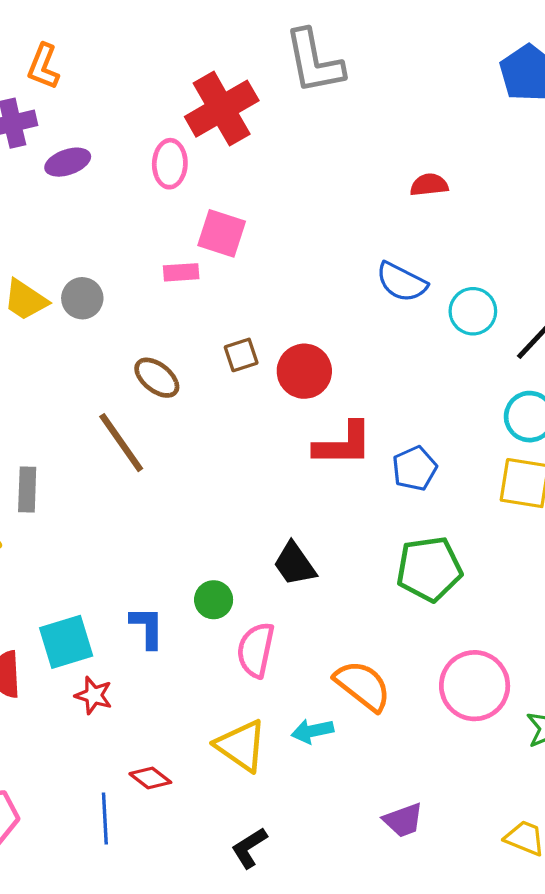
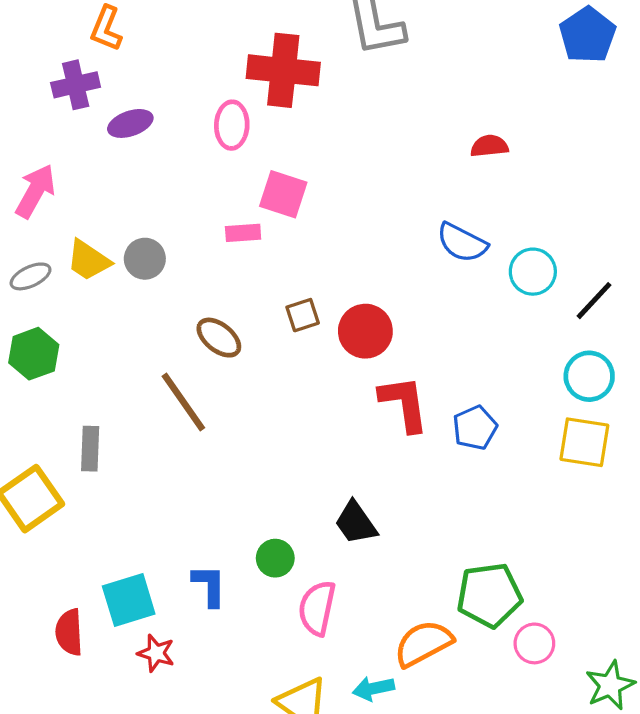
red cross: (222, 109) -> (283, 70), turned 36
red L-shape: (343, 444) -> (404, 404), turned -98
green pentagon: (429, 569) -> (489, 595), moved
orange semicircle: (363, 686) -> (423, 643), turned -66
pink circle: (475, 686) -> (534, 643), size x0.6

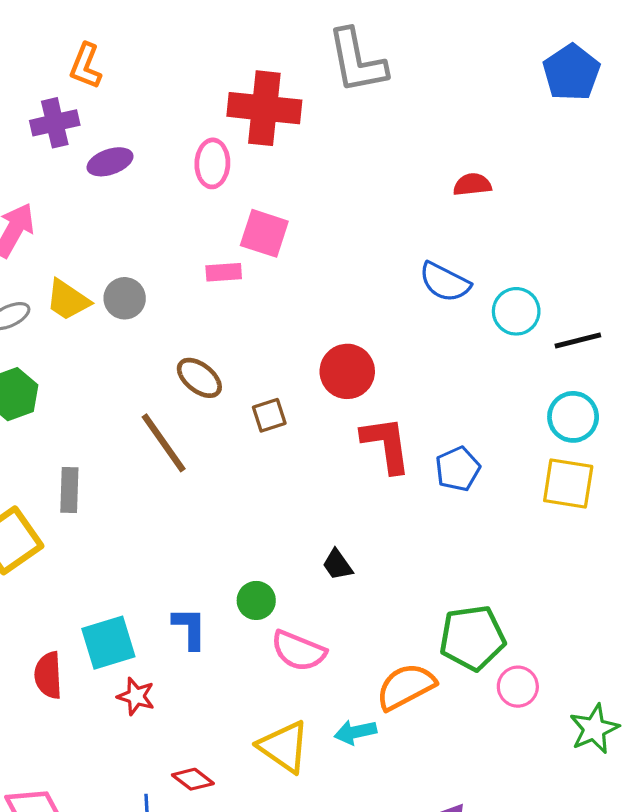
black line: (594, 301) -> (578, 341), turned 33
brown square: (303, 315) -> (269, 415), moved
black trapezoid: (356, 523) -> (337, 565), size x0.7
pink semicircle: (317, 608) -> (298, 651), turned -80

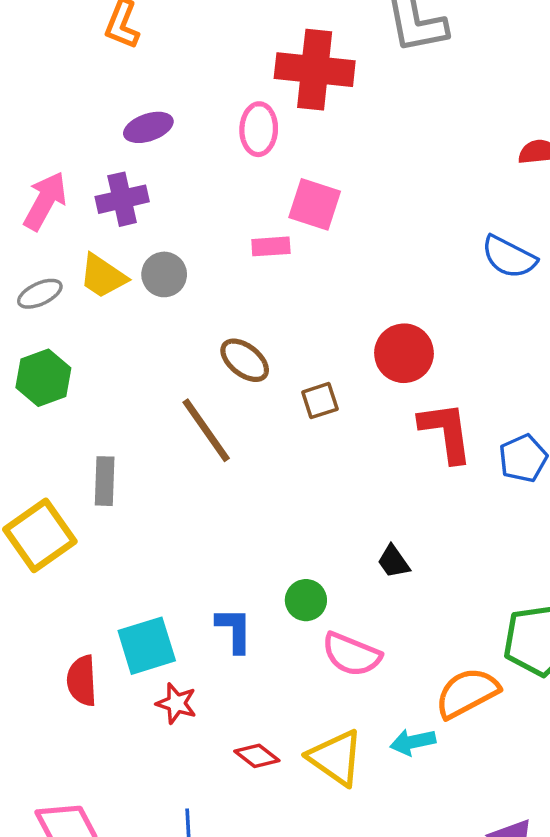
purple cross: (55, 123) -> (122, 199), moved
red diamond: (193, 779) -> (257, 756), moved

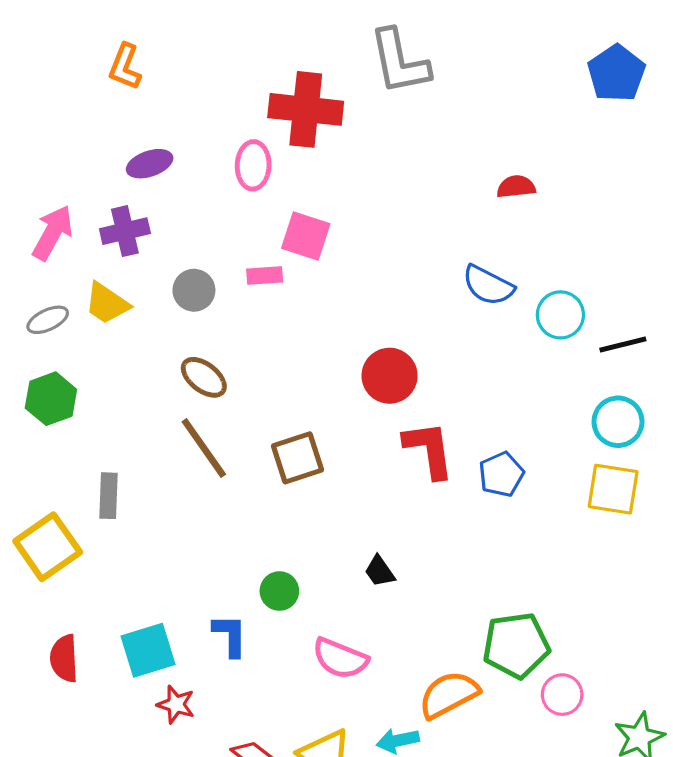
gray circle: (164, 274) -> (194, 290), moved
brown ellipse: (245, 360) -> (204, 377), moved
brown square: (320, 401) -> (297, 458), moved, size x1.5
green circle: (306, 600) -> (279, 591), moved
red semicircle: (82, 681) -> (64, 658), moved

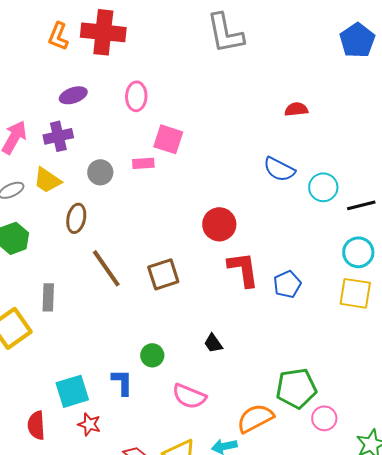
red cross: (306, 109) -> (103, 32), moved
brown ellipse: (204, 377) -> (76, 218), moved, turned 64
red semicircle: (64, 658) -> (36, 425), moved

